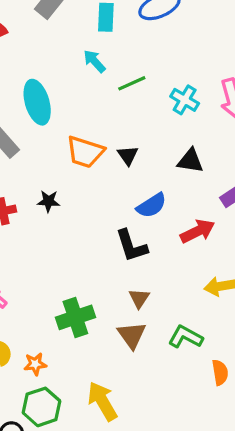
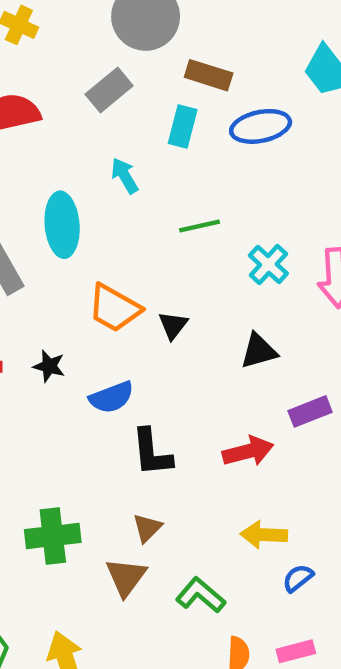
cyan arrow: (94, 61) -> (125, 176), moved
black triangle: (190, 161) -> (259, 351), turned -36
blue semicircle: (151, 205) -> (111, 397), moved

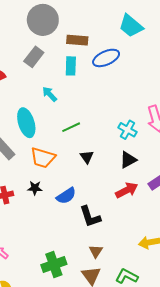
green line: (200, 226) -> (71, 127), moved
cyan cross: (268, 264) -> (128, 130), moved
orange trapezoid: (114, 308) -> (43, 158), moved
red arrow: (248, 451) -> (127, 190), moved

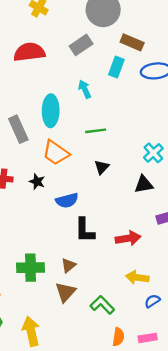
red arrow: (127, 190) -> (128, 238), moved
brown triangle: (96, 251) -> (69, 265), moved

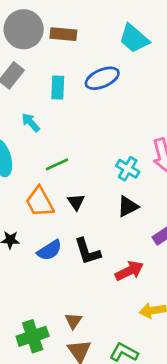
brown rectangle: (132, 42) -> (63, 34), moved
orange trapezoid: (56, 153) -> (40, 202), moved, turned 44
black L-shape: (85, 230) -> (87, 251), moved

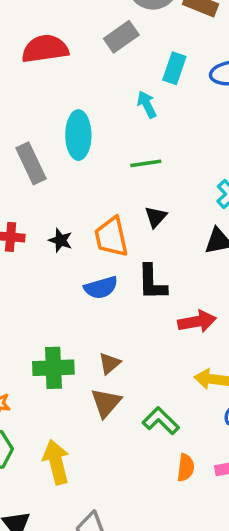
cyan arrow: (31, 122) -> (147, 104), moved
orange trapezoid: (40, 202) -> (111, 237), moved
blue semicircle: (49, 250) -> (101, 288), moved

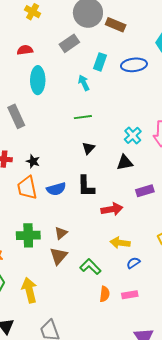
red semicircle: (45, 49) -> (25, 50), size x0.6
cyan ellipse: (78, 135) -> (38, 80), moved
orange trapezoid: (111, 237) -> (27, 188), moved

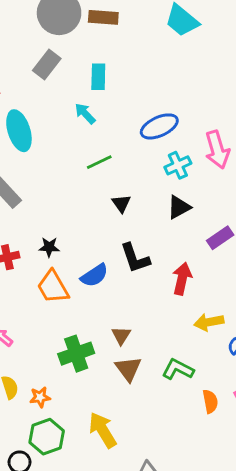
blue ellipse: (134, 65) -> (159, 126), moved
cyan cross: (133, 135) -> (178, 165), turned 36
red arrow: (112, 209) -> (182, 279), turned -50

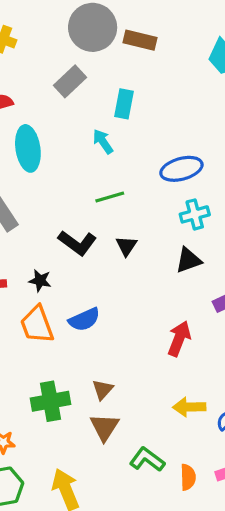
black L-shape: (135, 258) -> (77, 243), moved, turned -44
yellow arrow: (209, 322) -> (189, 407), moved
green L-shape: (178, 369) -> (147, 459), moved

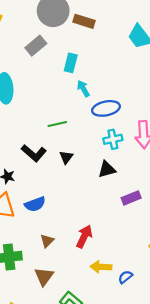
cyan arrow: (103, 142) -> (83, 89), moved
red arrow: (179, 339) -> (84, 236), moved
brown triangle: (103, 390) -> (47, 241), moved

